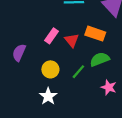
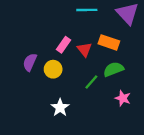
yellow circle: (50, 69) -> (53, 69), moved

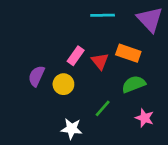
green line: (91, 82) -> (103, 108), moved
white star: (60, 108) -> (72, 129), turned -30

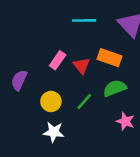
yellow circle: (63, 84) -> (51, 101), moved
green line: (103, 108) -> (84, 101), moved

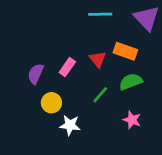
pink rectangle: (58, 60) -> (67, 67), moved
yellow circle: (51, 101) -> (51, 103), moved
pink star: (125, 121) -> (132, 120), moved

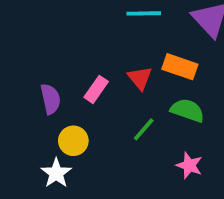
purple semicircle: (36, 74) -> (51, 99), turned 144
green semicircle: (131, 82) -> (187, 110), turned 40
white star: (70, 125) -> (56, 173), moved, turned 30

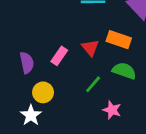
pink star: (189, 165) -> (112, 110), moved

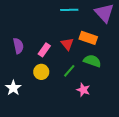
purple semicircle: (27, 63) -> (18, 46), moved
yellow circle: (43, 92) -> (41, 72), moved
white star: (31, 115) -> (13, 88), moved

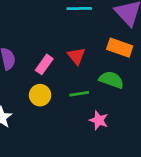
orange rectangle: (88, 38) -> (120, 48), moved
green line: (69, 71) -> (79, 94), turned 40

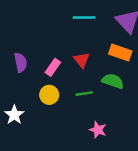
pink star: (99, 120) -> (98, 130), moved

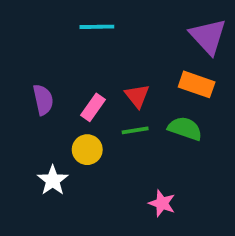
cyan line: (84, 18) -> (97, 27), moved
green line: (84, 94) -> (135, 130), moved
white star: (14, 115) -> (53, 180), moved

